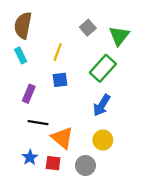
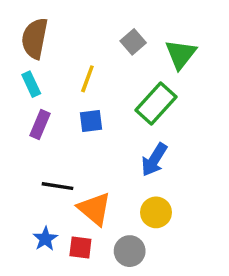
purple rectangle: (29, 94) -> (40, 125), moved

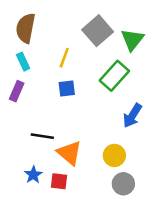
gray square: (133, 42) -> (98, 31), size x1.6
purple rectangle: (40, 125) -> (17, 91), moved
blue arrow: (154, 160) -> (132, 116), moved
gray circle: (130, 251) -> (123, 184), moved

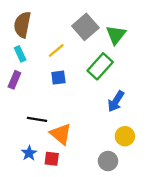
yellow line: (64, 58) -> (56, 51), turned 30
yellow circle: (114, 155) -> (125, 136), moved

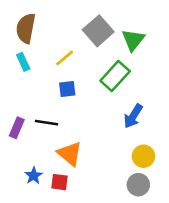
purple rectangle: (14, 80) -> (17, 128), moved
black line: (37, 119) -> (46, 123), moved
gray circle: (108, 161) -> (138, 185), moved

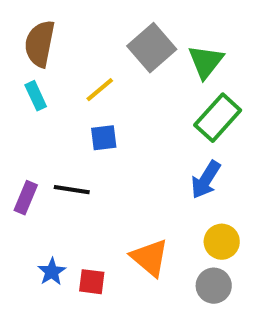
green rectangle: (115, 76) -> (218, 118), moved
orange triangle: (70, 154) -> (150, 258), moved

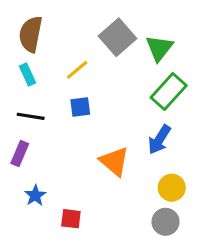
black line: (72, 190) -> (31, 116), moved
orange triangle: (150, 258) -> (114, 161), moved
blue star: (52, 272) -> (35, 195), moved

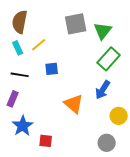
gray square: (117, 37) -> (76, 24), turned 30
yellow line: (77, 70) -> (39, 45), moved
yellow circle: (172, 188) -> (119, 116), moved
blue star: (35, 195) -> (23, 126), size x1.5

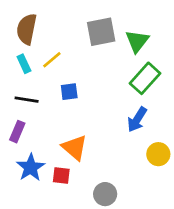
orange triangle: (74, 104) -> (75, 148), moved
red square: (46, 141) -> (61, 175), moved
gray circle: (107, 143) -> (105, 194), moved

